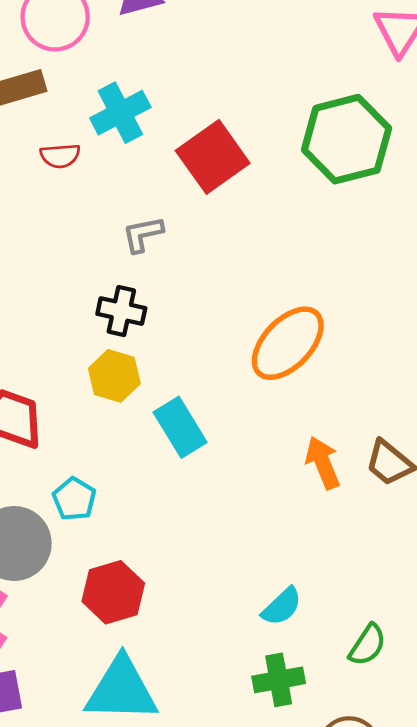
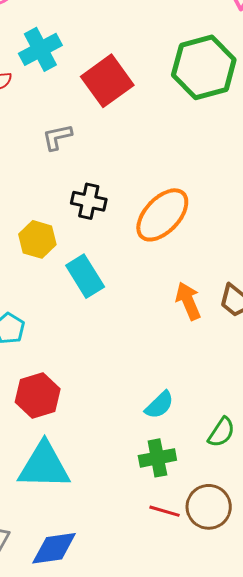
black cross: (121, 311) -> (89, 201), moved

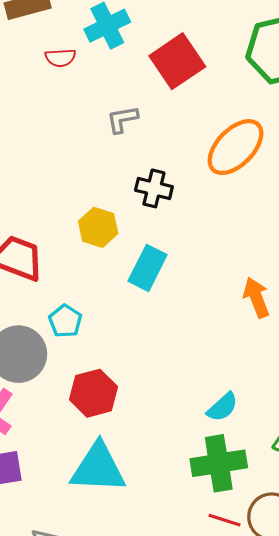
orange ellipse: (162, 215) -> (235, 147), moved
cyan rectangle: (85, 276) -> (148, 268), turned 57
green cross: (157, 458) -> (219, 463), size x1.4

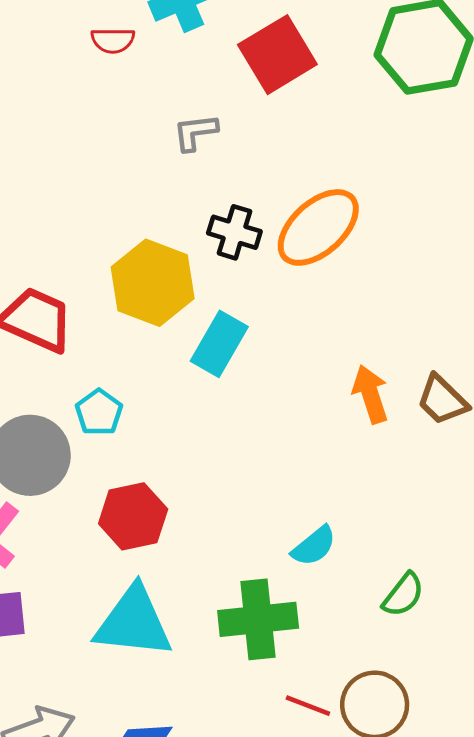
orange ellipse: (235, 147) -> (318, 227), moved
yellow hexagon: (98, 227) -> (153, 283), size x1.5
green cross: (219, 463) -> (258, 619), moved

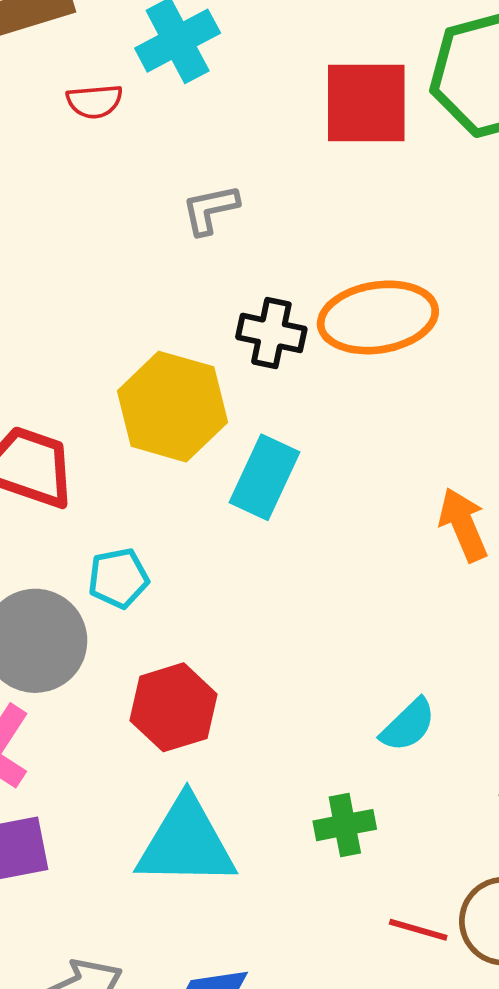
red square: (277, 55) -> (366, 103), moved, turned 36
orange ellipse: (318, 227) -> (378, 317), turned 38
cyan pentagon: (99, 412) -> (118, 578), turned 30
green cross: (258, 619) -> (345, 825), size x0.6

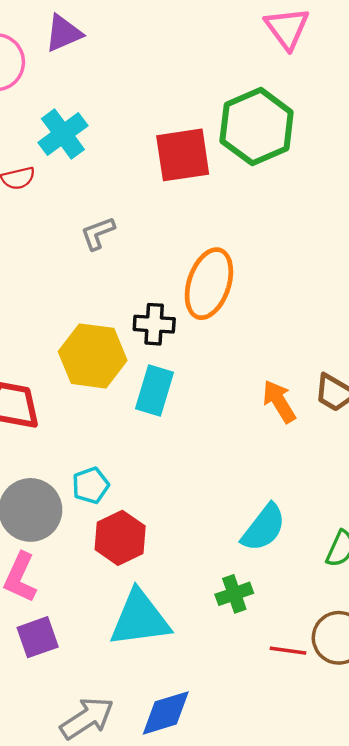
orange ellipse: (378, 317) -> (209, 284), turned -54
black cross: (271, 333) -> (154, 324), moved
cyan pentagon: (118, 578) -> (91, 485), moved
cyan semicircle: (408, 725) -> (264, 528), size x1.4

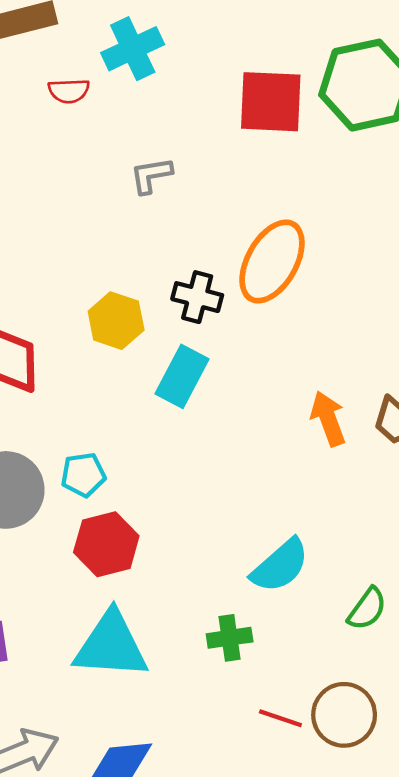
yellow hexagon: (93, 356) -> (116, 321), size x0.7

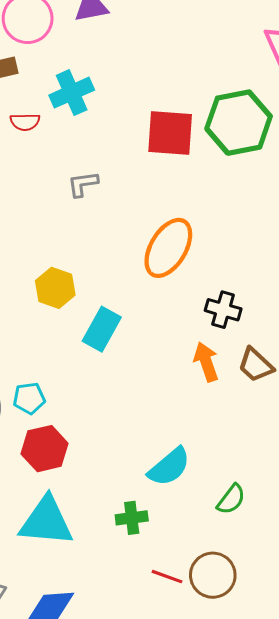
black cross: (197, 297) -> (223, 310), moved

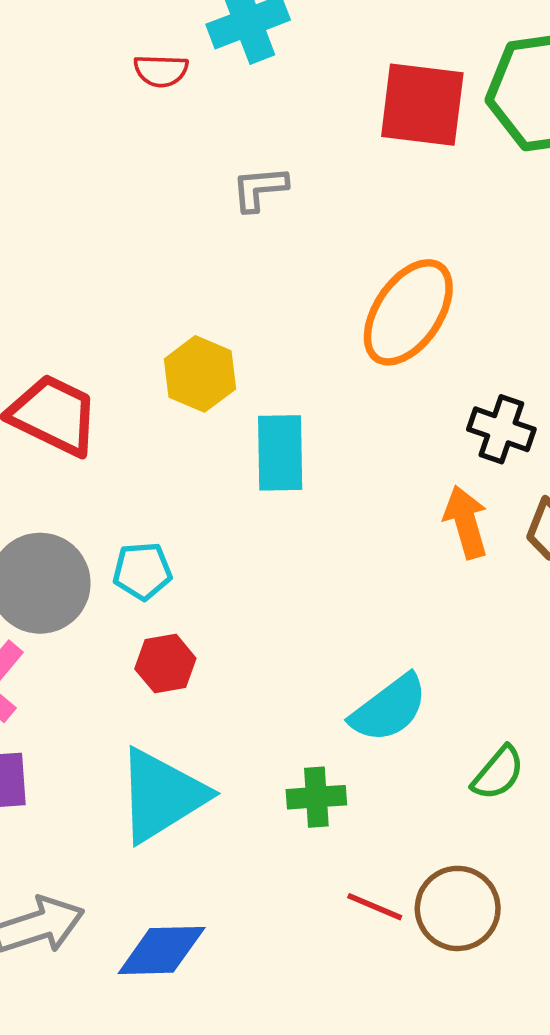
cyan rectangle: (102, 329) -> (280, 453), turned -33
red hexagon: (45, 449) -> (165, 664), size x0.7
cyan triangle: (46, 521) -> (162, 795), turned -40

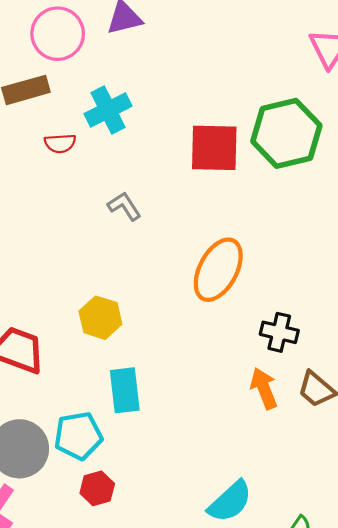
gray L-shape: (260, 189) -> (124, 206), turned 68
cyan rectangle: (280, 453) -> (125, 390), moved
cyan pentagon: (142, 571) -> (78, 436), size x1.4

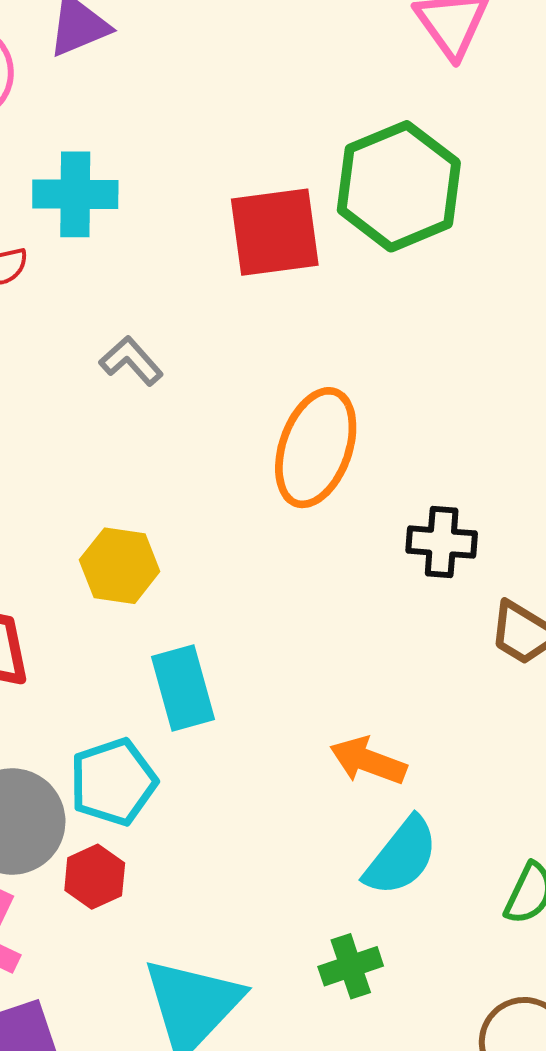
cyan cross: (108, 110) -> (75, 194), turned 36
orange arrow: (264, 388) -> (368, 761), moved, turned -39
red hexagon: (97, 488) -> (95, 877), moved

